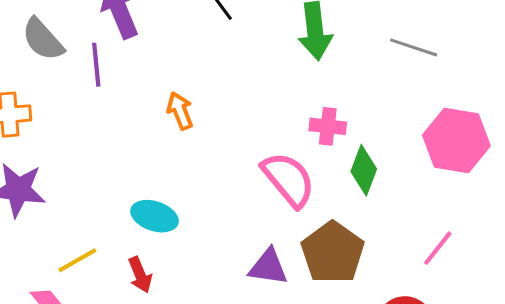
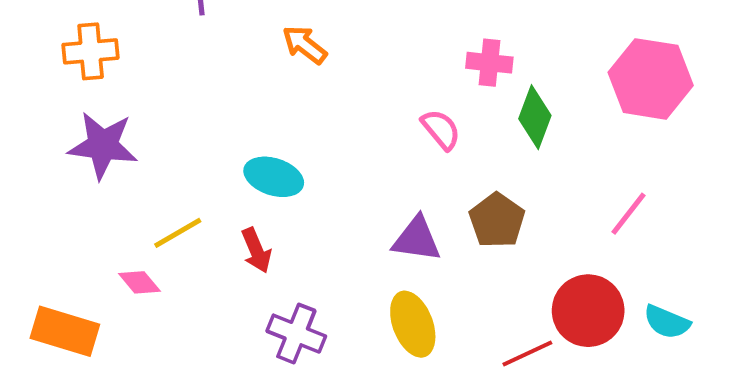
orange arrow: (180, 111) -> (305, 45), turned -30
pink semicircle: (288, 179) -> (441, 129), size x0.6
brown pentagon: (333, 253) -> (497, 220), size x0.7

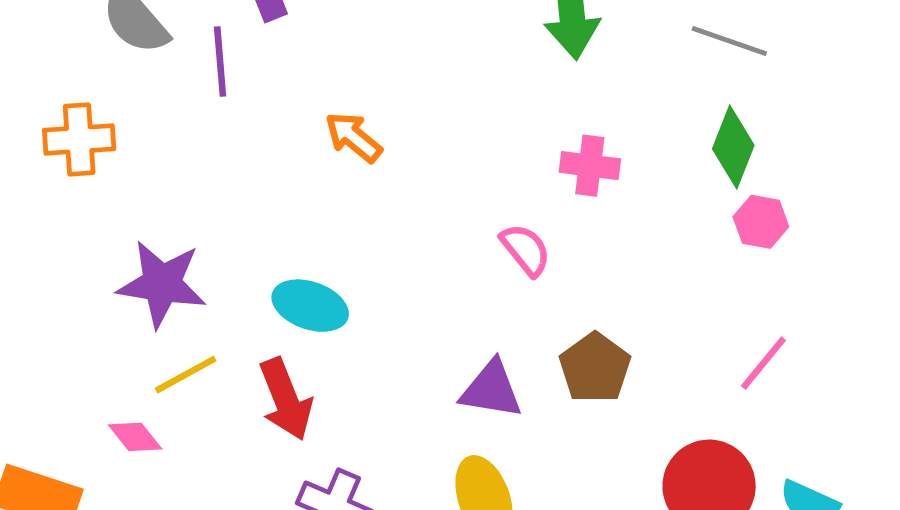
pink hexagon: (651, 79) -> (761, 222), moved, size x0.5
green diamond: (535, 117) -> (733, 147), moved
purple star: (103, 145) -> (162, 284), moved
red arrow: (256, 250) -> (286, 399), size x1.4

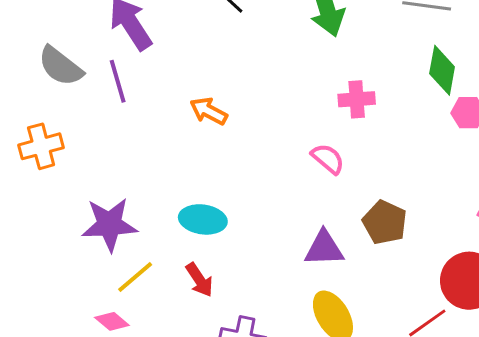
red arrow: (286, 399) -> (199, 280), size x0.7

